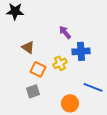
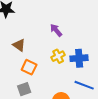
blue cross: (81, 51) -> (79, 58), moved
yellow cross: (60, 63) -> (58, 56), moved

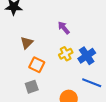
brown triangle: (19, 45) -> (27, 43), turned 40
blue cross: (79, 58) -> (87, 56), turned -30

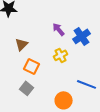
blue cross: (87, 56) -> (82, 36), moved
gray square: (32, 87) -> (27, 88), turned -32

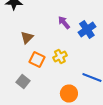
yellow cross: (61, 55) -> (60, 56), moved
gray square: (27, 88) -> (23, 82), moved

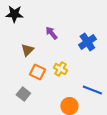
purple arrow: (64, 22) -> (51, 33), moved
yellow cross: (60, 56) -> (60, 69), turned -32

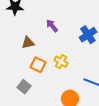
brown triangle: (27, 50) -> (28, 43), turned 32

